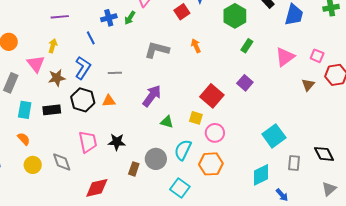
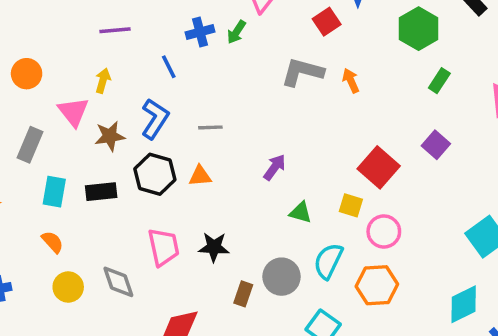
gray L-shape: (157, 50) -> (302, 72), moved
purple arrow: (152, 96) -> (275, 167), size x0.7

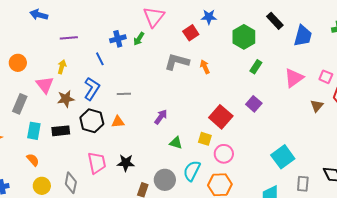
gray diamond: (118, 282) -> (71, 183), turned 30

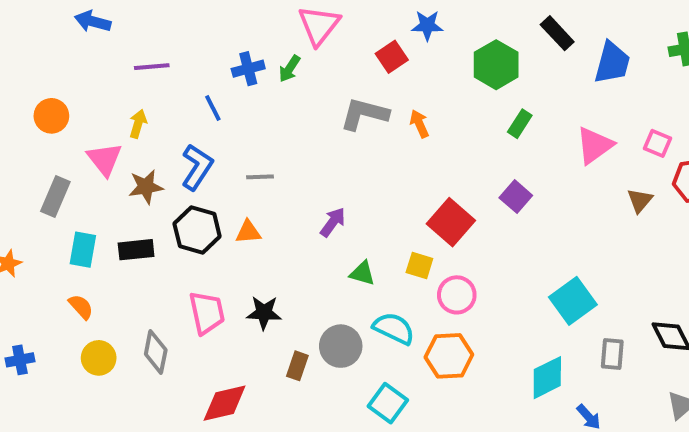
cyan semicircle: (192, 171) -> (394, 328), turned 90

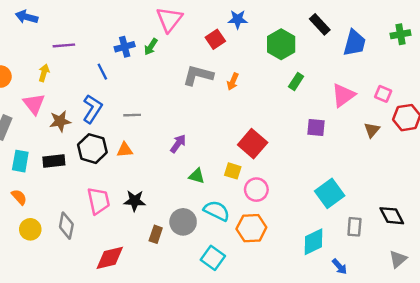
yellow arrow: (138, 124) -> (44, 73), moved
orange arrow: (419, 124) -> (233, 82), turned -133
purple square: (516, 197) -> (316, 127), moved, turned -36

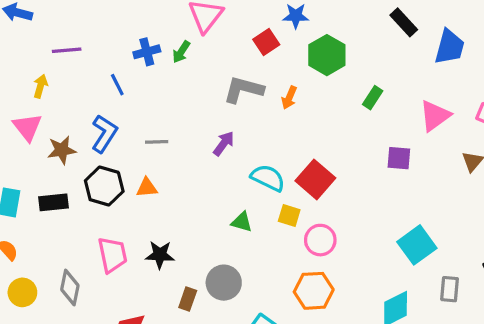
green hexagon: (281, 44) -> (327, 55), moved
purple arrow: (178, 144) -> (224, 143), moved
cyan semicircle: (217, 211) -> (268, 178), moved

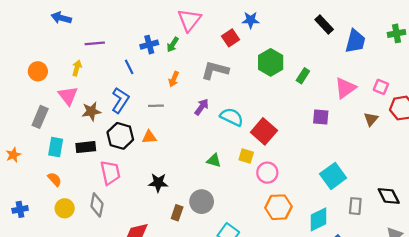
green hexagon: (327, 55) -> (271, 62), moved
orange arrow: (289, 98) -> (174, 79), moved
cyan semicircle: (268, 178) -> (232, 117), moved
pink trapezoid: (112, 255) -> (110, 173), moved
orange hexagon: (314, 291) -> (278, 207), moved

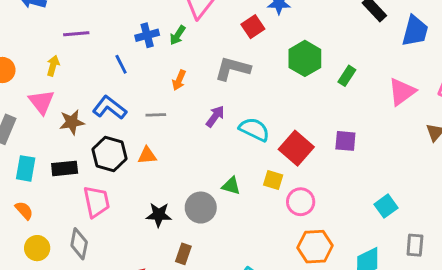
blue L-shape: (120, 100) -> (109, 108), turned -85
purple square: (321, 117) -> (345, 141), moved
cyan square: (333, 176) -> (386, 206), size x0.7
gray circle: (202, 202) -> (201, 208), moved

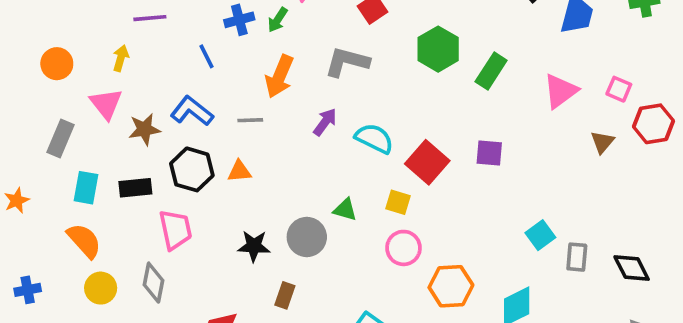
green rectangle: (347, 76) -> (491, 71), size x1.4
orange arrow: (179, 80) -> (279, 76), size x1.6
pink circle: (301, 202) -> (403, 248), moved
orange semicircle: (24, 210) -> (84, 241), size x1.5
gray rectangle: (415, 245) -> (577, 257), moved

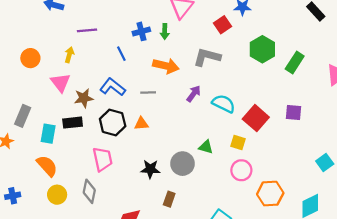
green arrow: (278, 20) -> (165, 31), turned -32
orange arrow: (279, 76) -> (166, 66), turned -100
gray rectangle: (60, 138) -> (23, 116), moved
black rectangle: (135, 188) -> (73, 123), moved

